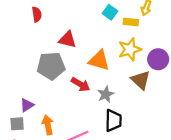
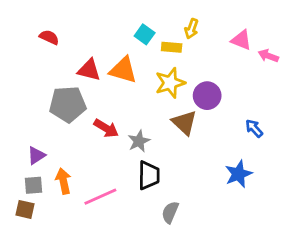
red semicircle: (37, 14) -> (49, 37), turned -56
orange triangle: (99, 60) -> (123, 70), moved
gray square: (17, 124) -> (34, 185), moved

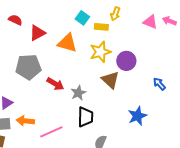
pink arrow: (268, 56) -> (169, 21), moved
red triangle: (89, 70) -> (37, 33), moved, turned -42
blue star: (238, 174) -> (137, 116), moved
orange arrow: (63, 181) -> (25, 121), turned -72

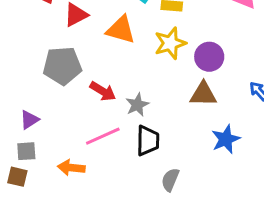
brown triangle: (110, 80) -> (203, 94), moved, turned -42
orange arrow: (25, 121) -> (71, 168), moved
pink line: (51, 132) -> (103, 136), moved

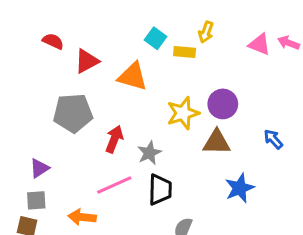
yellow star: (170, 43) -> (183, 113), moved
red arrow: (103, 91) -> (114, 139), turned -100

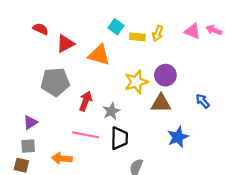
yellow arrow: (206, 32) -> (158, 34), moved
pink line: (114, 185) -> (86, 135), turned 35

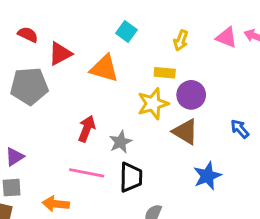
yellow rectangle: (137, 37) -> (165, 73), moved
gray pentagon: (55, 82) -> (29, 86), moved
brown triangle: (161, 103) -> (185, 132), turned 30

